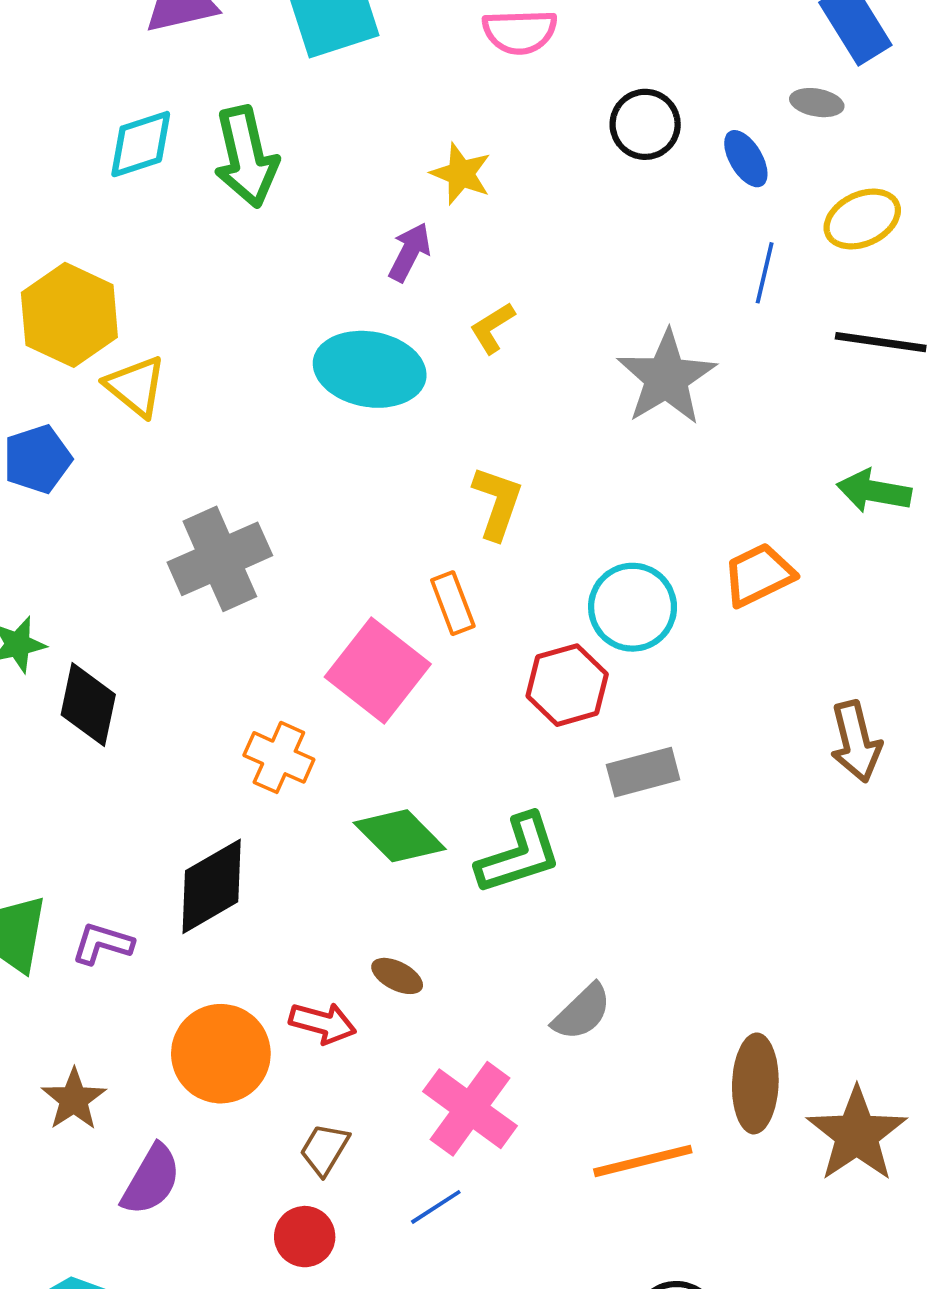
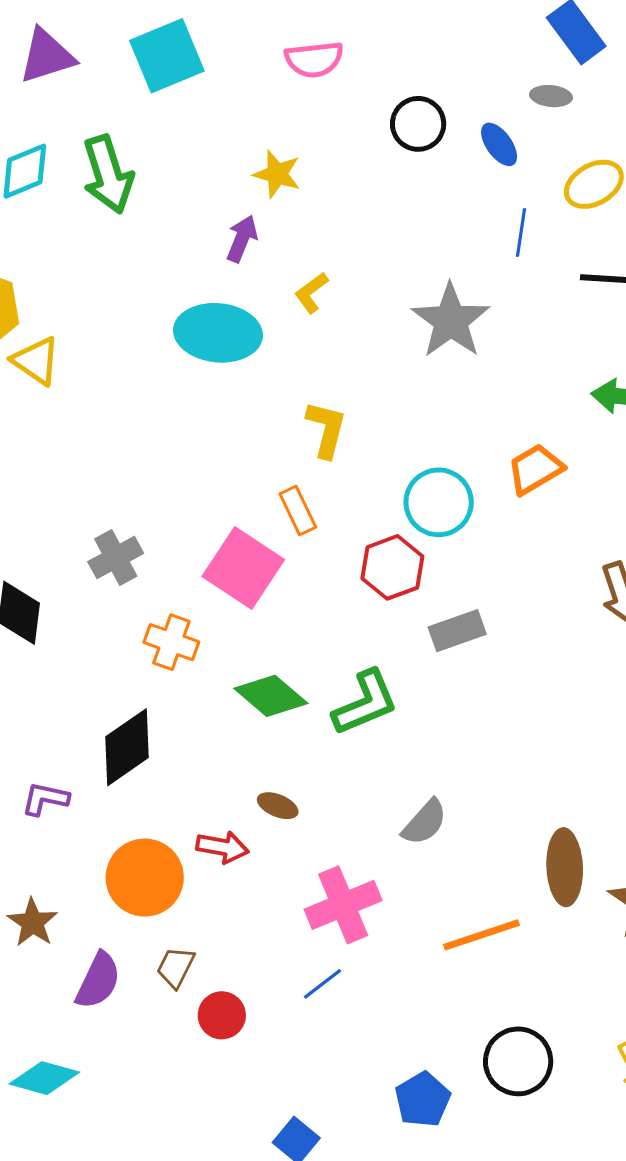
gray cross: (220, 559) -> (116, 557), moved, size x0.7
pink cross: (470, 1109) -> (343, 905), turned 36
brown trapezoid: (324, 1149) -> (176, 967), moved

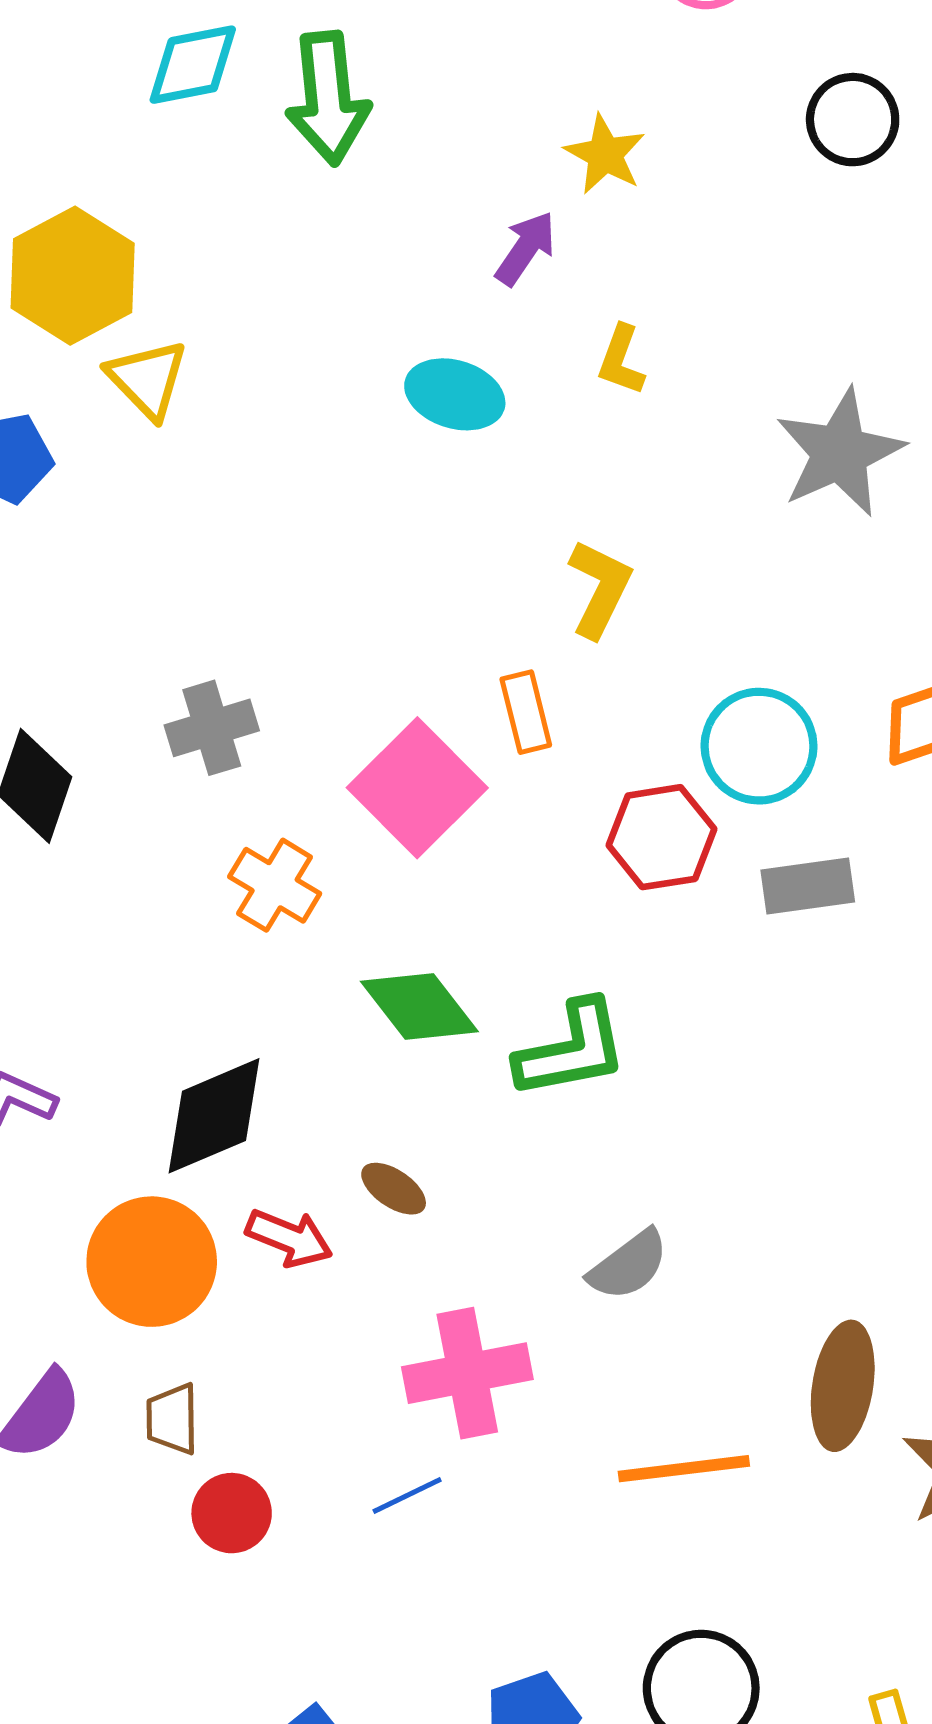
yellow L-shape: (311, 293) -> (621, 360), turned -45
cyan ellipse: (218, 333) -> (455, 394), size x0.7
gray rectangle: (457, 631) -> (808, 886), moved
black diamond: (127, 747) -> (214, 1116), moved
brown trapezoid: (176, 967) -> (172, 1419), turned -39

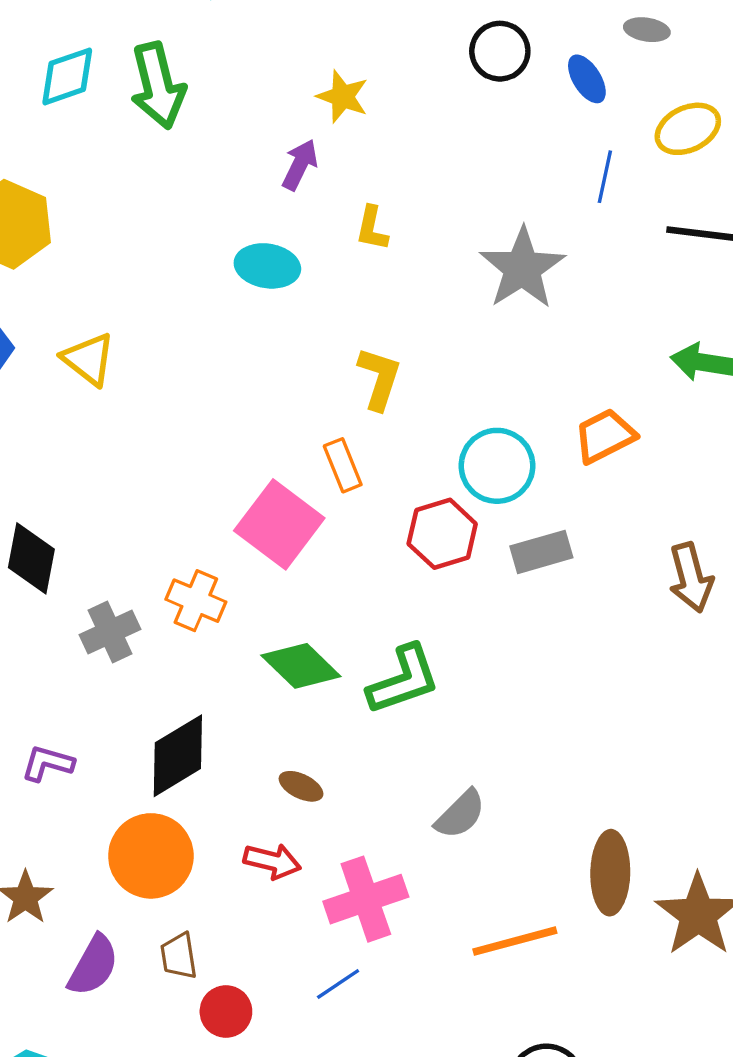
yellow triangle: (147, 379) -> (89, 359), moved
gray cross: (212, 728) -> (110, 632), moved
red arrow: (289, 1238) -> (272, 861), moved

